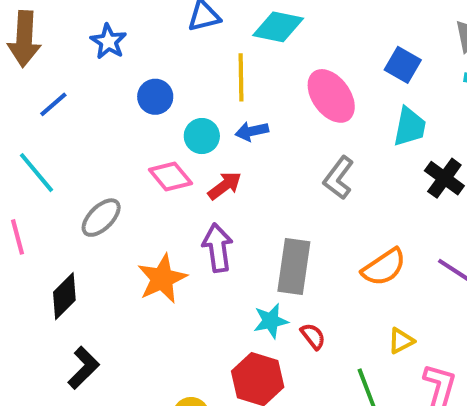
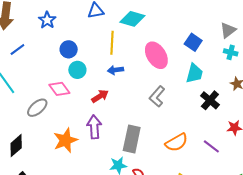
cyan circle: (202, 136) -> (77, 70), moved
pink diamond: (170, 176) -> (59, 89), moved

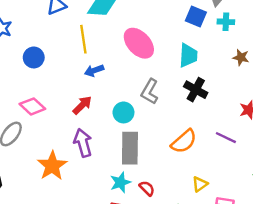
blue square: (193, 42) -> (196, 16), moved
cyan circle: (77, 70) -> (123, 112), moved
black cross: (210, 100) -> (196, 90), moved

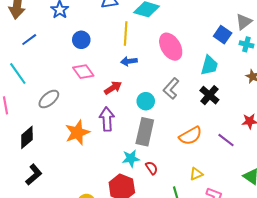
pink diamond: (32, 106) -> (83, 72), moved

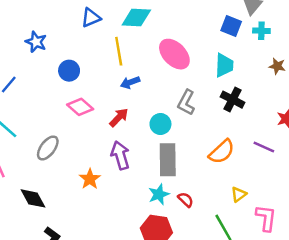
orange star: (77, 133) -> (90, 179), size x0.7
black diamond: (27, 137) -> (33, 198), turned -65

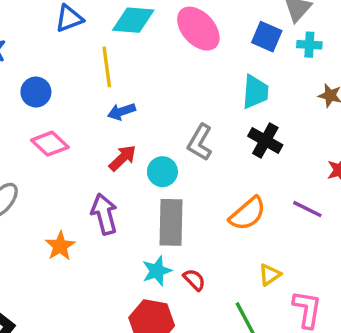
pink ellipse: (174, 54) -> (198, 29), moved
red arrow: (119, 118) -> (123, 158), moved

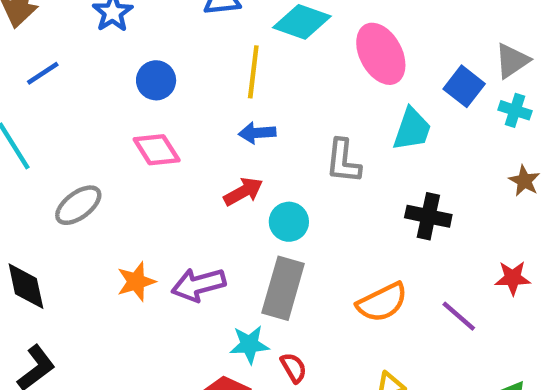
cyan trapezoid: (255, 92) -> (412, 129), moved
black cross: (265, 140) -> (428, 216), turned -32
gray L-shape: (200, 142) -> (343, 161), moved, turned -39
purple arrow: (104, 214) -> (198, 285), moved, turned -105

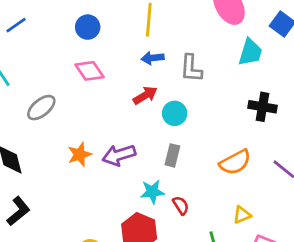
gray L-shape: (343, 161) -> (191, 68), moved
gray rectangle: (283, 288) -> (172, 155), size x0.6

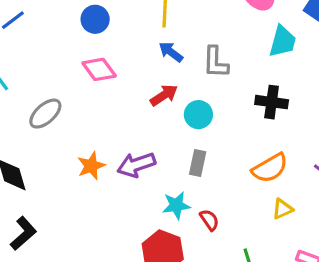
blue arrow: (153, 58) -> (171, 52), turned 45
black cross: (262, 107) -> (272, 102), moved
yellow triangle: (242, 215) -> (282, 209), moved

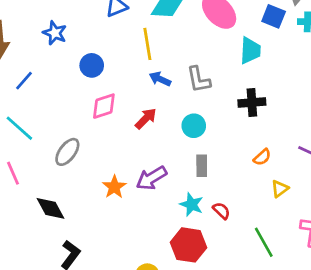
pink diamond: (99, 69) -> (104, 106), turned -60
red arrow: (164, 95) -> (146, 118), moved
orange semicircle: (270, 168) -> (262, 157), size x0.6
cyan star: (176, 205) -> (192, 205), turned -30

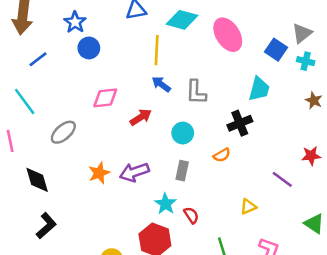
cyan trapezoid: (250, 50) -> (259, 89), moved
blue circle: (92, 65) -> (89, 48), moved
black cross: (252, 102) -> (240, 123), turned -30
orange semicircle: (262, 157) -> (222, 155), moved

